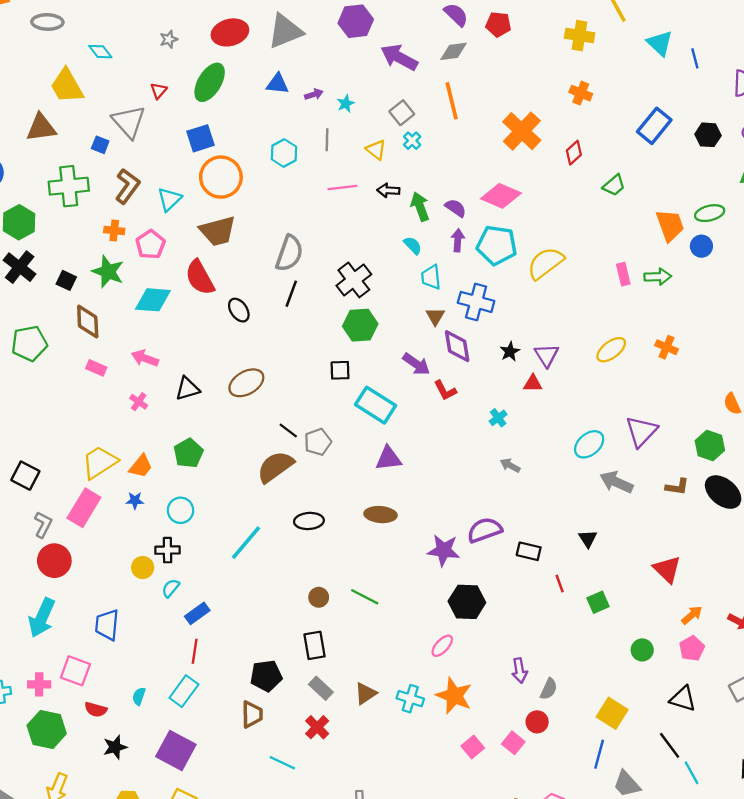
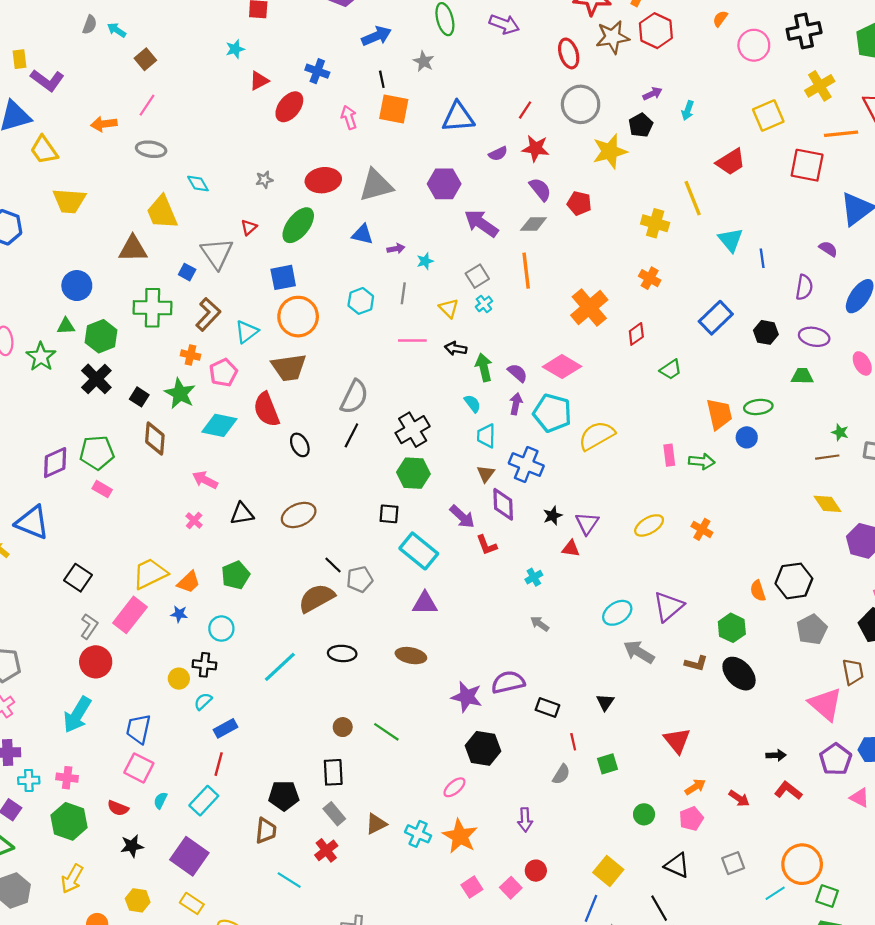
pink rectangle: (96, 368) -> (102, 489), moved
pink square: (75, 671) -> (139, 768), moved
gray semicircle: (549, 689) -> (561, 774), moved

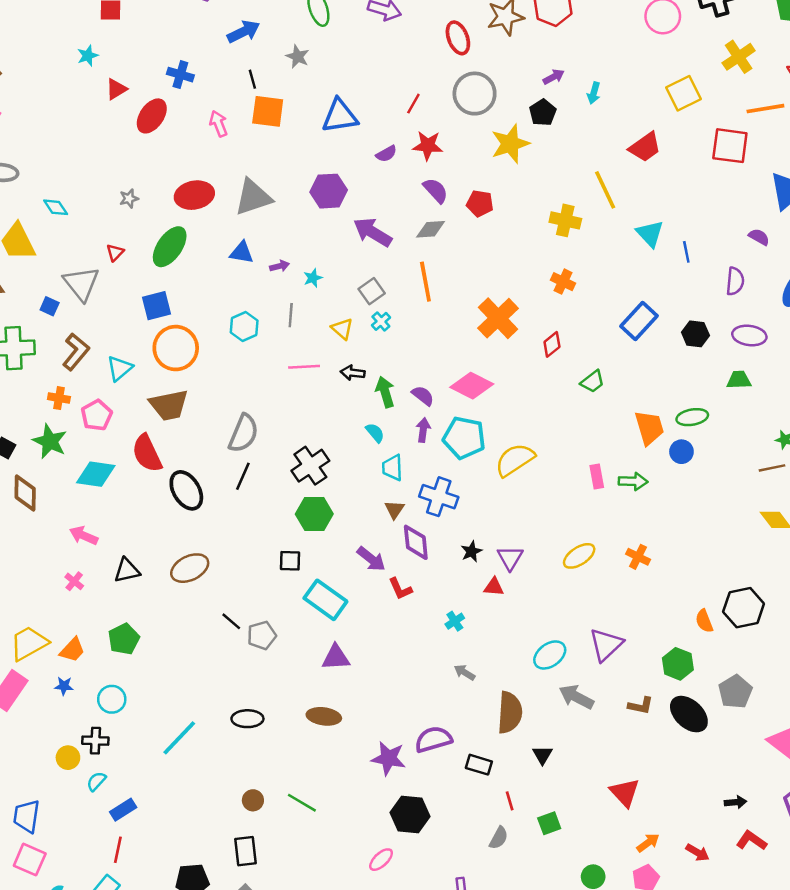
black ellipse: (300, 445) -> (186, 490), size x1.5
brown semicircle: (317, 598) -> (510, 712), moved, turned 126
gray pentagon: (812, 629) -> (735, 692), moved

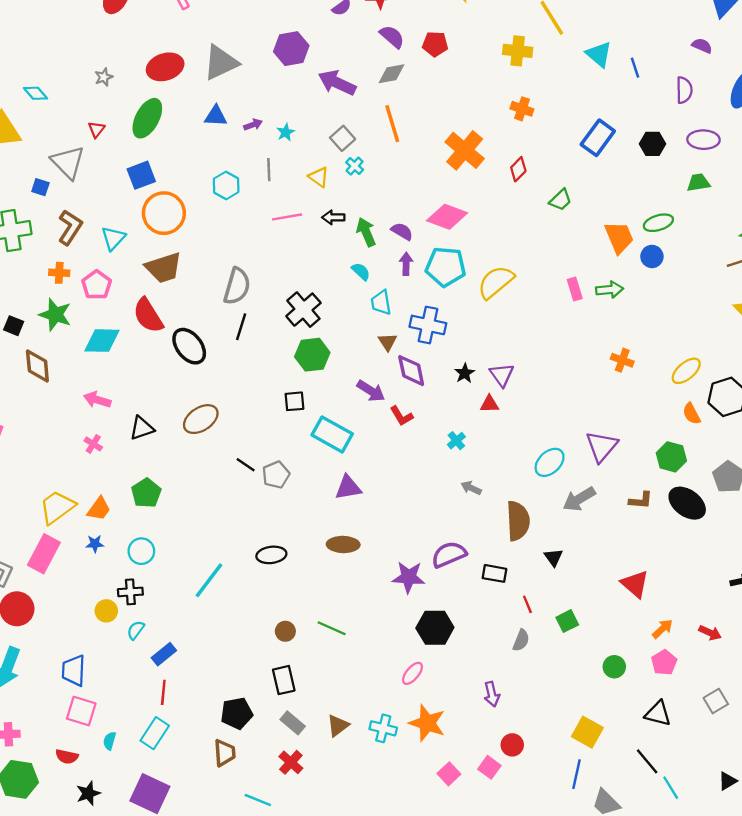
yellow ellipse: (579, 556) -> (686, 371), moved
gray arrow: (576, 697) -> (579, 499), turned -52

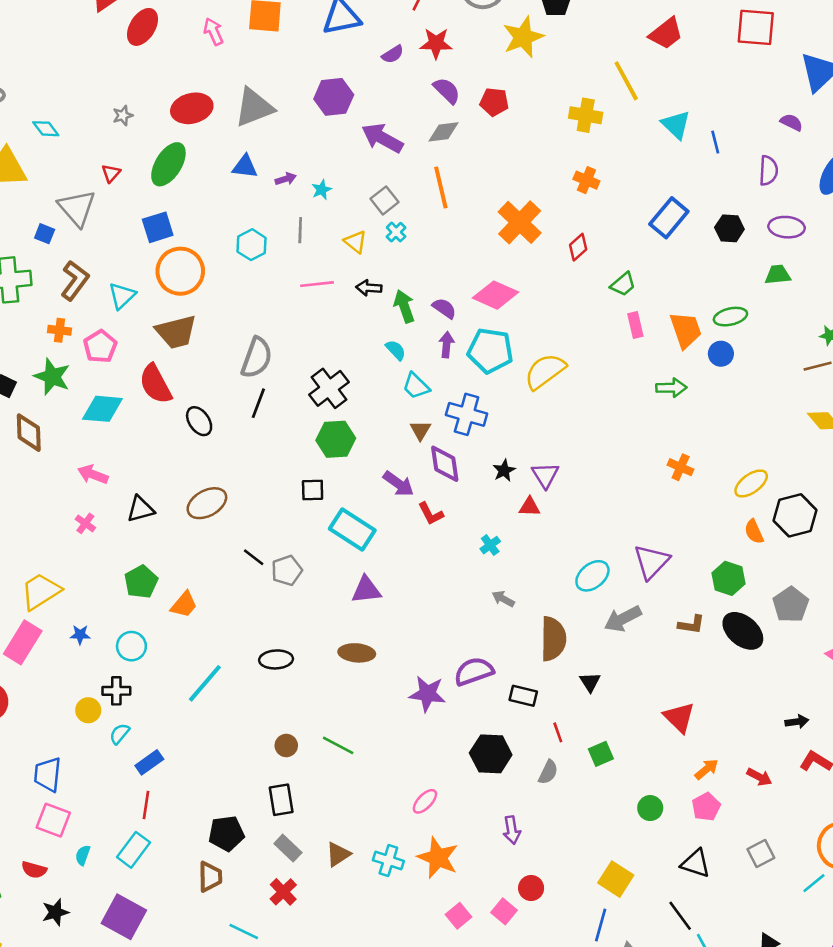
pink rectangle: (575, 289) -> (635, 325), moved
cyan trapezoid: (381, 303) -> (416, 386), turned -40
black ellipse: (189, 346) -> (199, 421), size x0.7
orange trapezoid: (99, 509) -> (184, 605), moved
black hexagon: (435, 628) -> (491, 754), moved

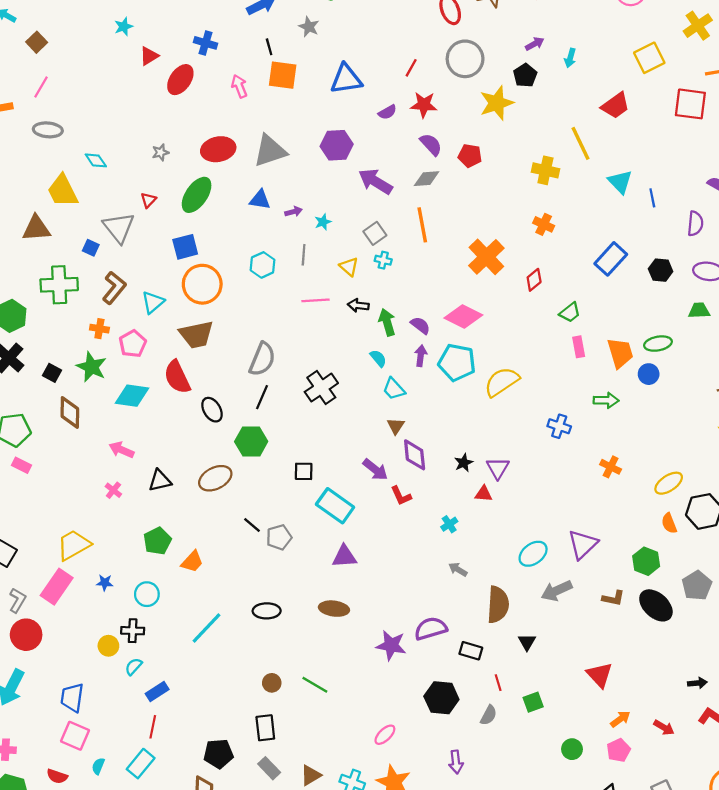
cyan cross: (396, 232) -> (383, 260), turned -35
blue cross: (467, 414) -> (559, 426), moved, size x0.7
green hexagon: (336, 439) -> (251, 442), moved

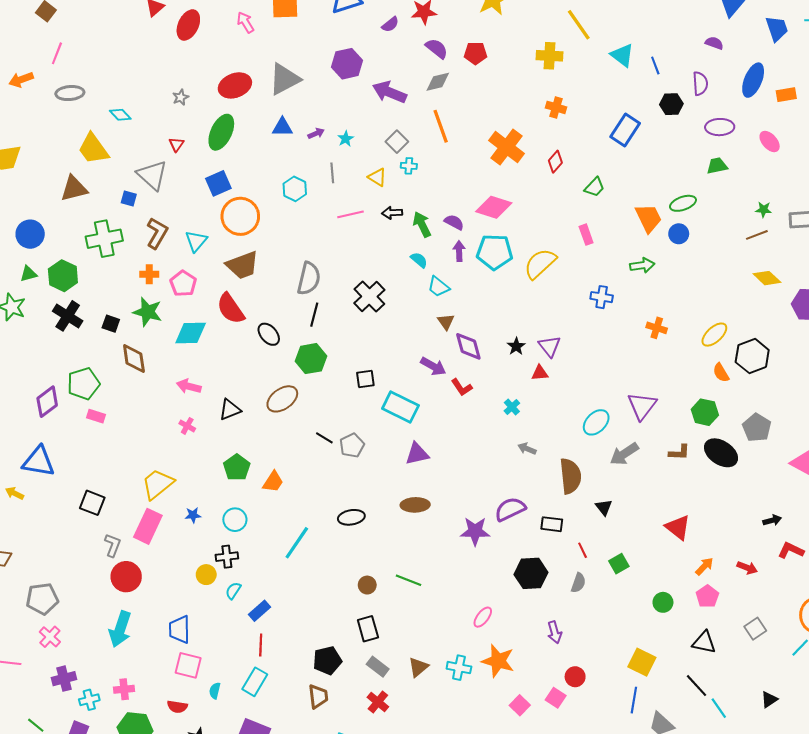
black hexagon: (661, 270) -> (671, 104), moved
pink rectangle: (579, 347) -> (586, 235), moved

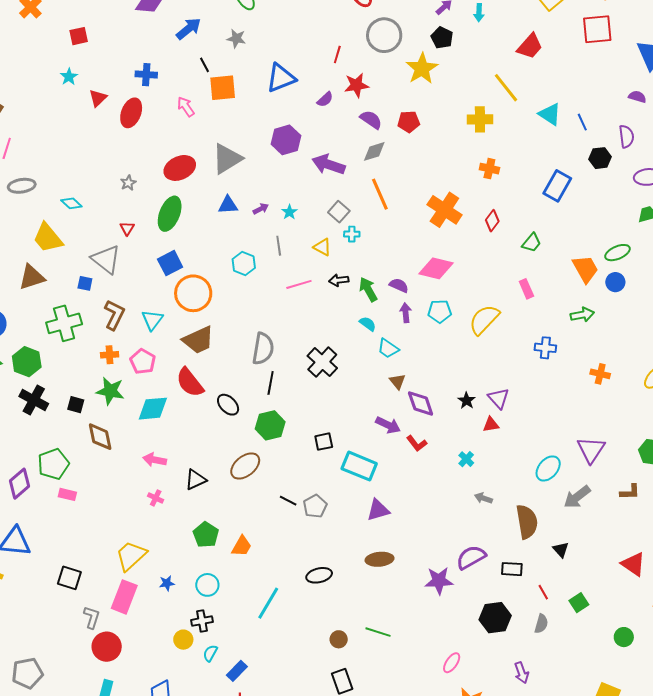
cyan pentagon: (495, 252) -> (440, 311), size x0.7

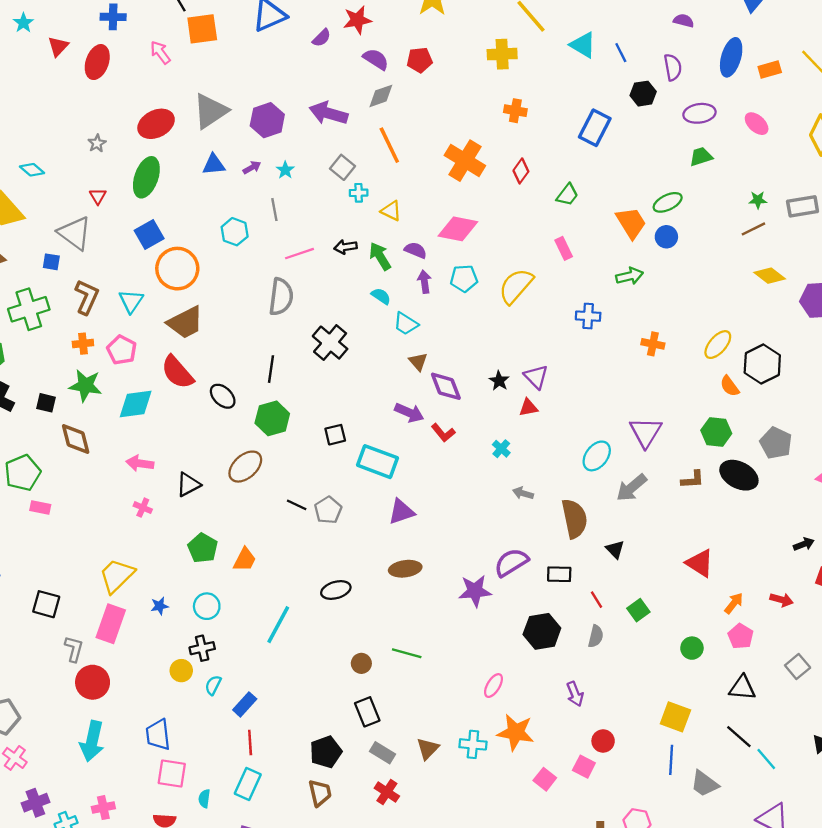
purple hexagon: (286, 140) -> (267, 120), moved
yellow triangle: (322, 247) -> (391, 211), moved
gray semicircle: (263, 349) -> (281, 297), moved

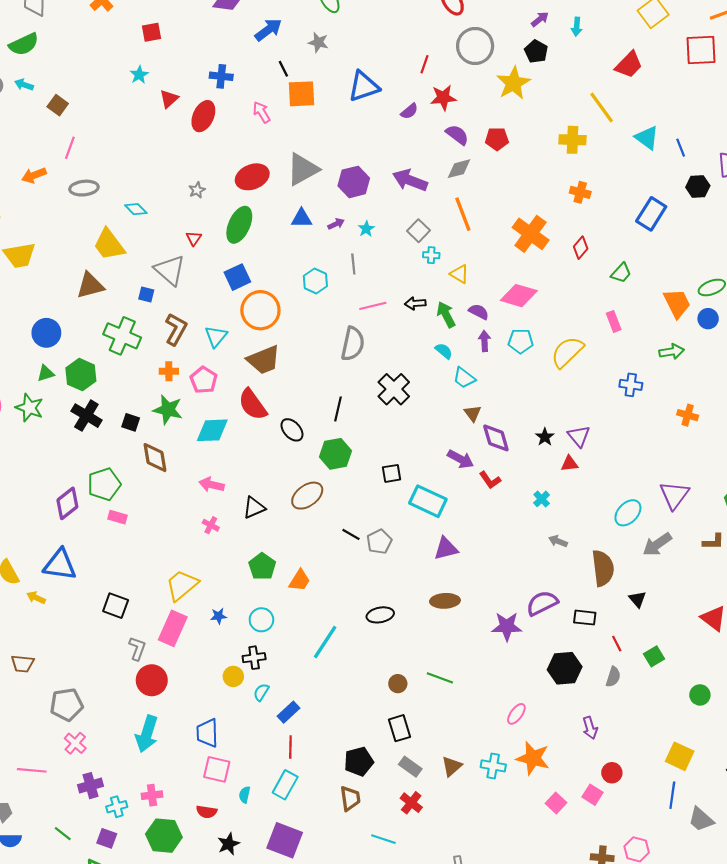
green cross: (29, 309) -> (122, 336), turned 36

